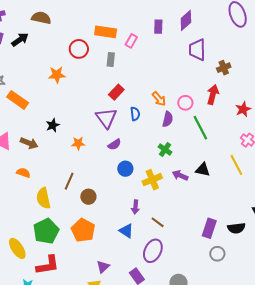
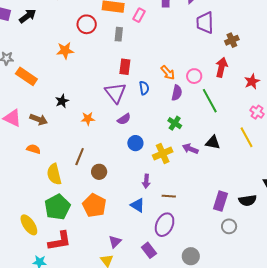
red rectangle: (116, 92) -> (125, 67), turned -35
brown line: (158, 222) -> (169, 196), turned -32

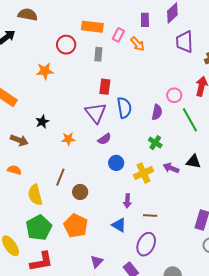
orange arrow: (168, 73) -> (137, 44), moved
blue semicircle: (144, 88) -> (124, 108), size x1.5

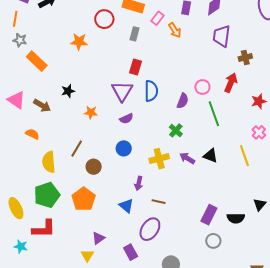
blue circle: (116, 163) -> (124, 148), moved

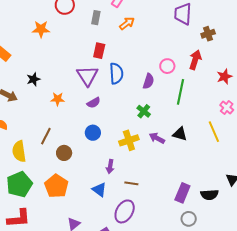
orange arrow: (175, 30) -> (127, 23), moved, turned -91
green line: (214, 114) -> (181, 92), turned 35

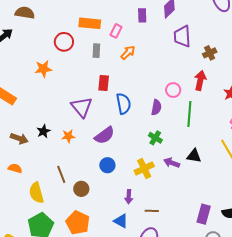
purple triangle: (87, 76) -> (82, 107), moved
black star: (33, 79) -> (43, 131), moved
purple semicircle: (94, 103) -> (105, 135), size x1.5
brown line: (46, 136) -> (61, 174), turned -42

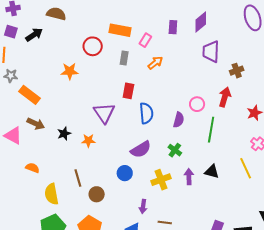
purple semicircle: (105, 135) -> (141, 149), moved
brown arrow: (19, 139) -> (36, 124), moved
purple arrow: (172, 163) -> (189, 177), turned 63

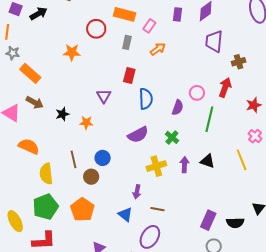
purple triangle: (104, 113) -> (104, 96), size x0.7
orange semicircle: (32, 168) -> (29, 146), size x1.5
blue circle: (125, 173) -> (103, 158), moved

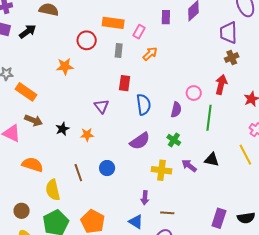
purple trapezoid: (214, 41) -> (229, 33), moved
purple arrow: (184, 165) -> (189, 166), turned -49
yellow cross: (156, 166) -> (161, 170), turned 30
brown circle: (91, 177) -> (22, 211), moved

